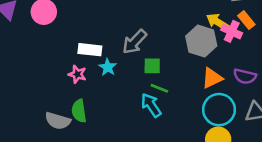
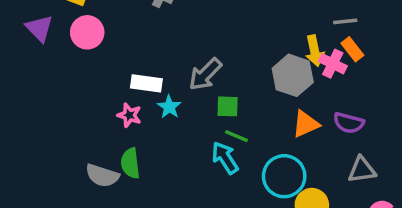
yellow arrow: (218, 22) -> (315, 51), turned -135
cyan circle: (219, 110) -> (284, 176), moved

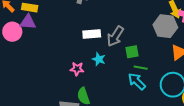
purple triangle: (39, 28) -> (28, 22), moved, turned -30
pink circle: (87, 32) -> (12, 32), moved
white rectangle: (146, 83) -> (92, 34), moved

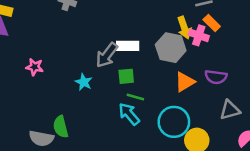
white rectangle: (92, 34) -> (128, 46), moved
pink star: (77, 69) -> (35, 67), moved

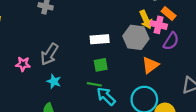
gray arrow: (107, 55) -> (49, 54), moved
purple semicircle: (216, 77) -> (171, 41), moved, turned -60
cyan star: (84, 82) -> (54, 81), moved
green line: (135, 97) -> (94, 84), moved

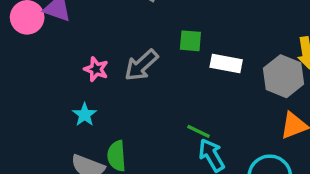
green square: (101, 65) -> (190, 41), moved
cyan star: (54, 81) -> (85, 115), moved

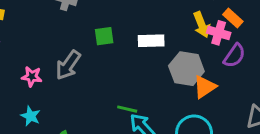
white rectangle: (226, 63) -> (151, 41), moved
gray hexagon: (283, 76) -> (186, 69), moved

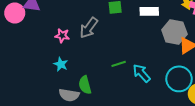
green line: (127, 109) -> (119, 64), moved, turned -32

